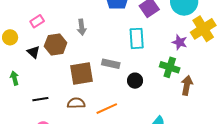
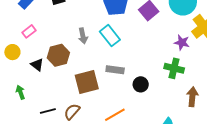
pink rectangle: (37, 21) -> (29, 31), moved
cyan rectangle: (137, 38) -> (110, 36), moved, turned -30
brown arrow: (187, 85) -> (192, 97), moved
brown semicircle: (76, 103) -> (72, 112), moved, turned -42

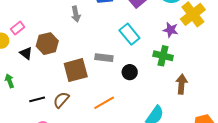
pink rectangle: (29, 31) -> (18, 28), moved
gray arrow: (83, 36) -> (76, 14), moved
cyan rectangle: (110, 36) -> (129, 34), moved

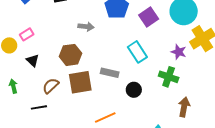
gray arrow: (76, 14) -> (86, 27), turned -77
brown hexagon: (47, 44) -> (71, 55), moved
brown semicircle: (61, 100) -> (51, 86), moved

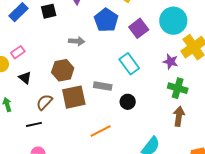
green cross: (169, 77) -> (178, 88), moved

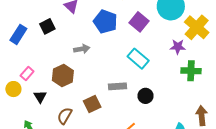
brown hexagon: (63, 70) -> (63, 75), moved
black triangle: (25, 78) -> (40, 97), turned 32
brown square: (74, 97) -> (92, 104), size x0.7
brown arrow: (179, 116) -> (202, 116), moved

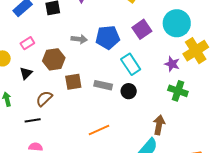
blue pentagon: (105, 22) -> (108, 37), moved, turned 30
pink rectangle: (27, 73) -> (27, 43), moved
black circle: (145, 96) -> (129, 91), moved
brown square: (92, 104) -> (73, 82), moved
brown arrow: (202, 116) -> (159, 125), moved

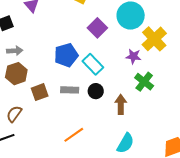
blue pentagon: (108, 37) -> (66, 55), moved
gray arrow: (79, 39) -> (15, 51), moved
green cross: (178, 91) -> (144, 82), turned 30
brown arrow: (159, 125) -> (121, 104), moved

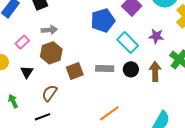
blue pentagon: (66, 55) -> (103, 21), moved
purple star: (133, 56) -> (156, 36), moved
brown arrow: (121, 104) -> (155, 71), moved

